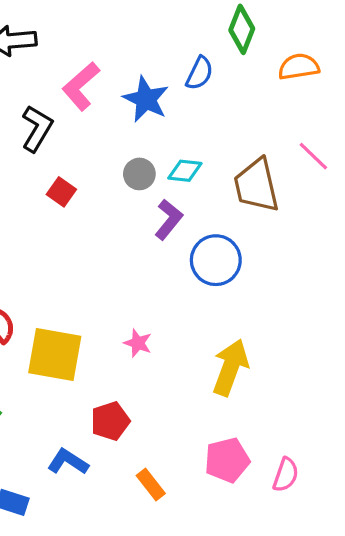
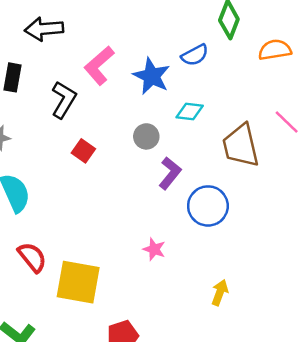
blue semicircle: (200, 73) -> (195, 55), turned 36
cyan diamond: (185, 171) -> (190, 112), moved
pink star: (138, 343) -> (154, 249), moved
yellow arrow: (230, 367) -> (220, 293), size x0.6

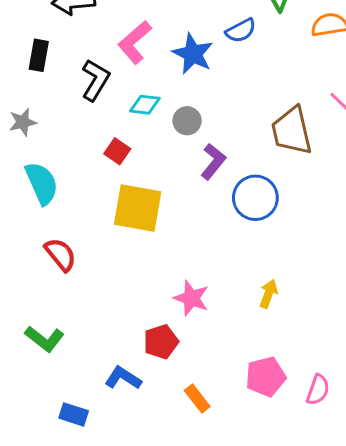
cyan diamond: (190, 112) -> (145, 105), moved
red square: (83, 151) -> (117, 151), moved
pink star: (154, 249) -> (191, 298), moved, size x1.4
yellow square: (78, 282) -> (138, 208), moved

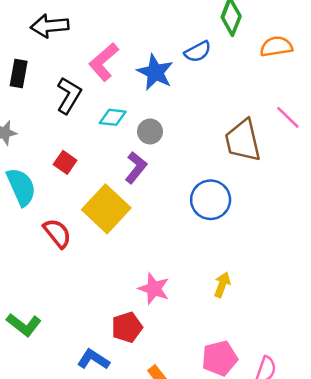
red square: (117, 151) -> (65, 162), moved
purple L-shape: (213, 161) -> (136, 168), moved
yellow square: (138, 208) -> (106, 209), turned 33
red semicircle: (61, 254) -> (57, 233), moved

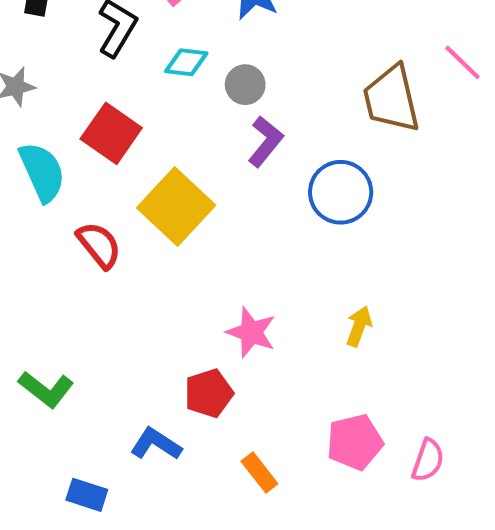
red square: (65, 162) -> (111, 133), size x1.6
purple L-shape: (136, 168) -> (265, 141), moved

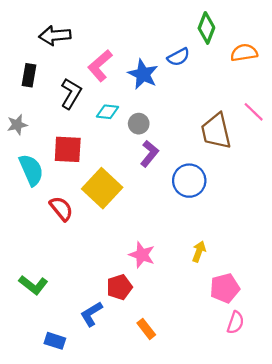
red square: (111, 133) -> (68, 149), turned -32
pink pentagon: (355, 442) -> (225, 288), moved
blue L-shape: (156, 444) -> (91, 314), turned -64

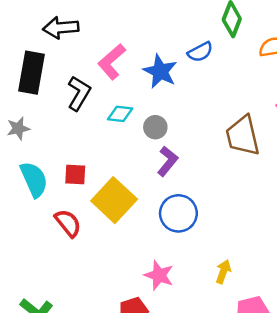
black rectangle: (29, 75) -> (32, 73), size x1.6
red square: (68, 149) -> (75, 175), moved, size x0.7
blue circle: (189, 181) -> (178, 213), moved

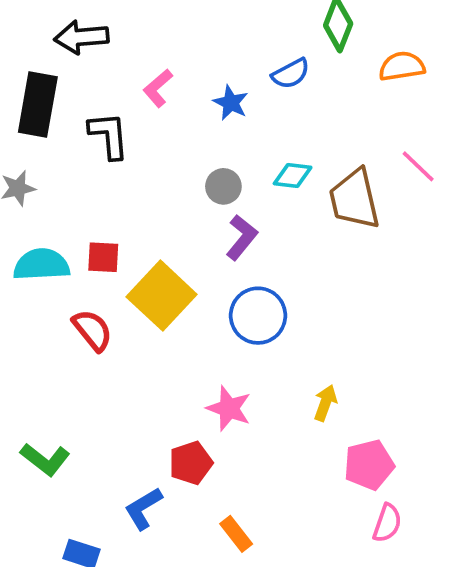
pink L-shape: (112, 62) -> (158, 88), size x0.7
blue star: (160, 71) -> (231, 103), size x0.7
black L-shape: (79, 93) -> (109, 135), turned -36
cyan diamond: (120, 114) -> (293, 175), moved
cyan semicircle: (34, 179) -> (41, 265), turned -69

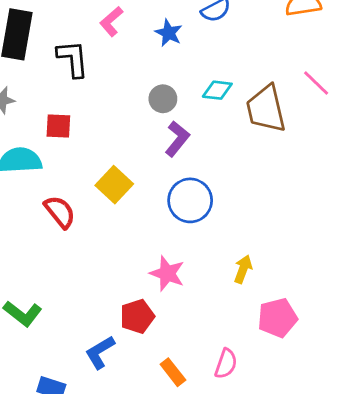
red square: (103, 257) -> (58, 126), moved
yellow square: (162, 296) -> (114, 185), size x0.7
pink semicircle: (387, 523) -> (226, 364), moved

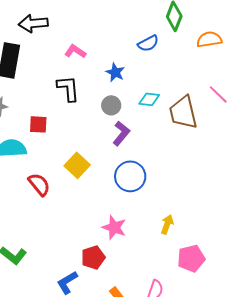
pink L-shape: (111, 21) -> (75, 51), turned 75
blue star: (169, 33) -> (115, 72), moved
black L-shape: (73, 59) -> (68, 88), moved

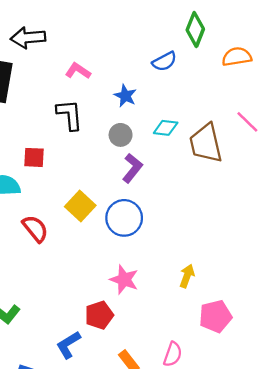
blue circle: (130, 176) -> (124, 218), moved

